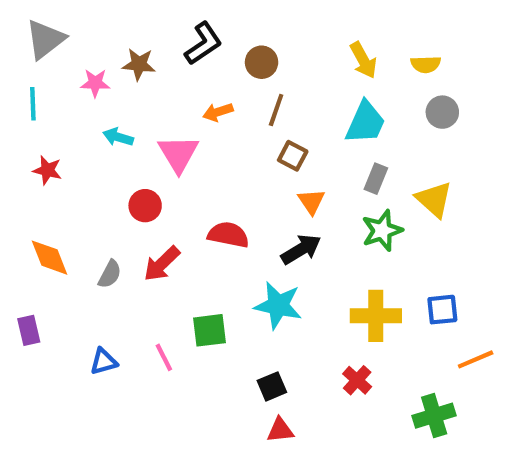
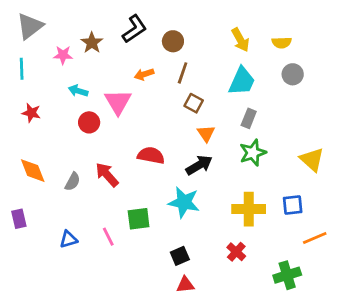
brown star: (139, 64) -> (92, 43), turned 30
yellow triangle: (434, 199) -> (312, 160), moved
red circle: (145, 206) -> (89, 122), moved
red arrow: (162, 264) -> (107, 175), turned 92

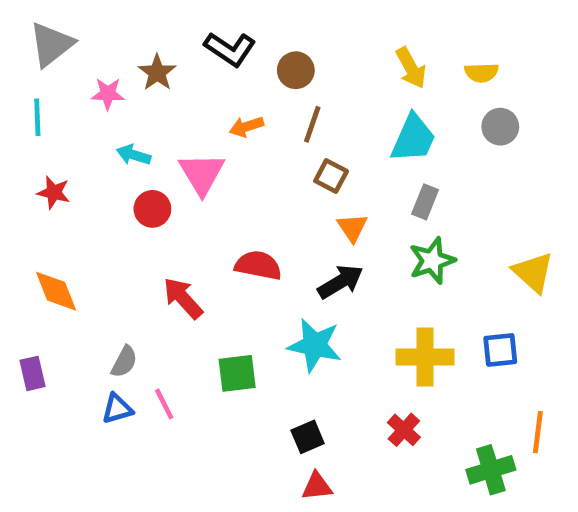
black L-shape: (134, 29) -> (230, 49), turned 68
gray semicircle: (73, 182) -> (124, 362), moved
pink line: (108, 237) -> (164, 404), moved
orange line: (315, 238) -> (538, 432), moved, turned -60

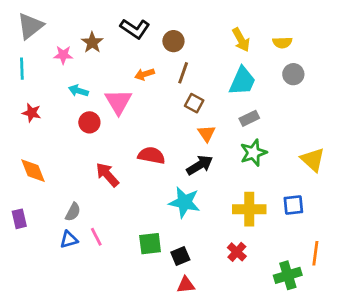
gray rectangle: (425, 202) -> (249, 118), turned 42
green square: (237, 373) -> (150, 244), moved

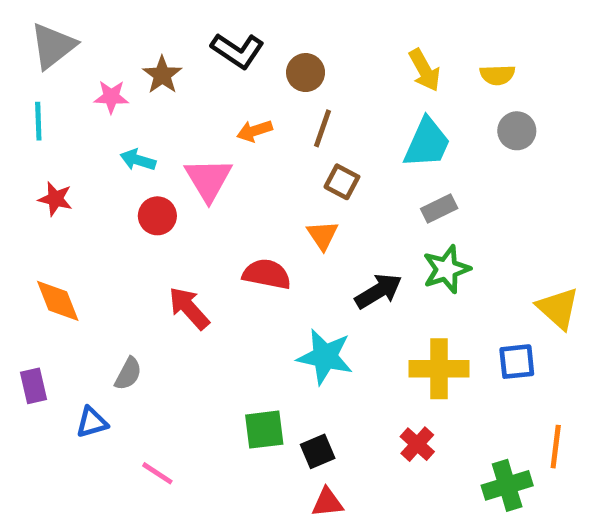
orange triangle: (207, 133) -> (323, 235), moved
yellow triangle: (313, 160) -> (558, 308), moved
black arrow: (200, 165) -> (378, 291), moved
pink line: (96, 237) -> (157, 473), moved, turned -30
blue triangle: (69, 239) -> (92, 422), moved

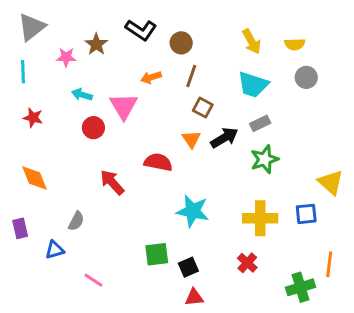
cyan trapezoid: (427, 143) -> (253, 85), turned 84
black arrow: (378, 291) -> (224, 138), moved

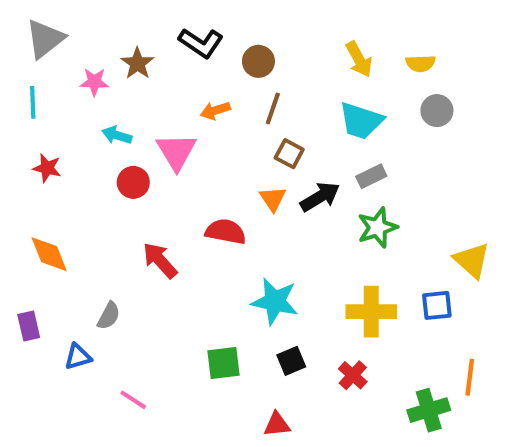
black square: (188, 267) -> (291, 361), moved

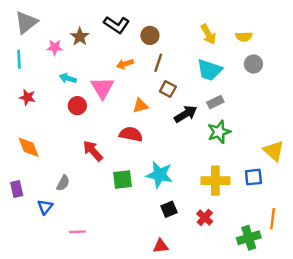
orange triangle: (273, 199) -> (140, 106), moved, turned 49
blue triangle: (78, 357) -> (45, 207), turned -35
green square: (224, 363) -> (123, 179), moved
pink line: (133, 400) -> (77, 232), turned -35

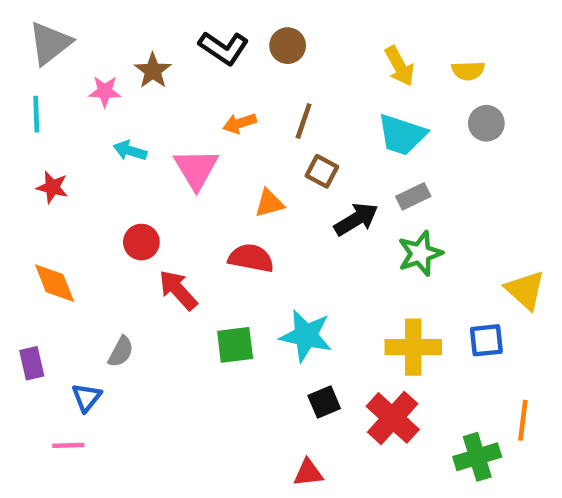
brown circle: (150, 35) -> (288, 46), moved
red circle: (77, 106) -> (141, 242), moved
red cross: (205, 218) -> (393, 418), size x1.6
pink line: (77, 232) -> (68, 445), moved

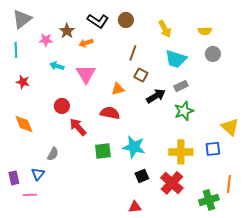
yellow arrow: (400, 66) -> (165, 29), moved
orange arrow: (240, 123) -> (86, 43), moved
purple rectangle: (32, 363) -> (14, 178), moved

